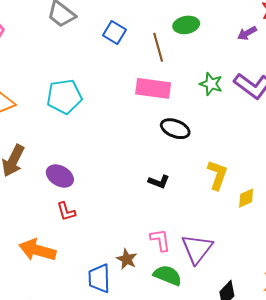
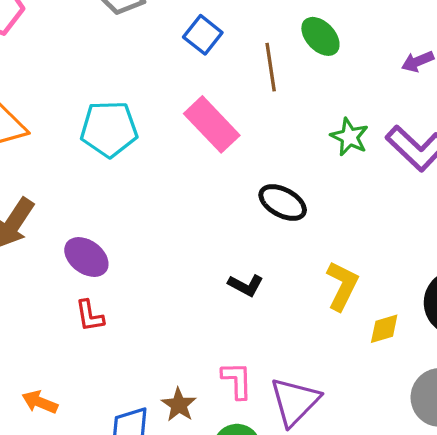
green ellipse: (186, 25) -> (320, 36), turned 50
pink rectangle: (153, 88) -> (212, 124), moved, turned 32
orange arrow: (37, 250) -> (40, 402), moved, size x0.6

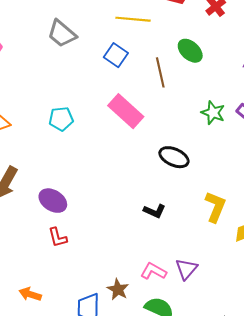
cyan pentagon: (109, 129) -> (61, 119), size x0.7
pink L-shape: (237, 380) -> (153, 271), turned -55
purple triangle: (295, 402) -> (186, 269), moved, size x0.7

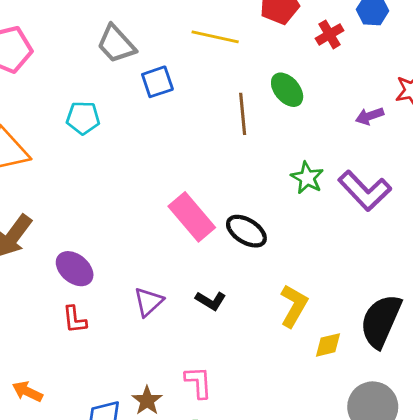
blue square: (116, 55) -> (157, 82), moved, turned 30
pink rectangle: (126, 111) -> (192, 217), moved
cyan pentagon: (61, 119) -> (83, 118), moved
purple triangle: (186, 269) -> (148, 302), moved
pink L-shape: (153, 271) -> (198, 382), turned 50

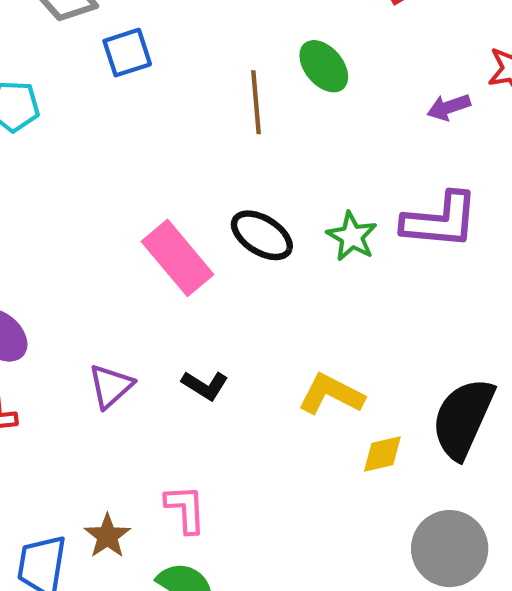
green star: (307, 178) -> (352, 236), moved
purple L-shape: (365, 191) -> (440, 220), turned -42
black ellipse: (246, 231) -> (262, 235), moved
yellow L-shape: (294, 306) -> (331, 394), turned -93

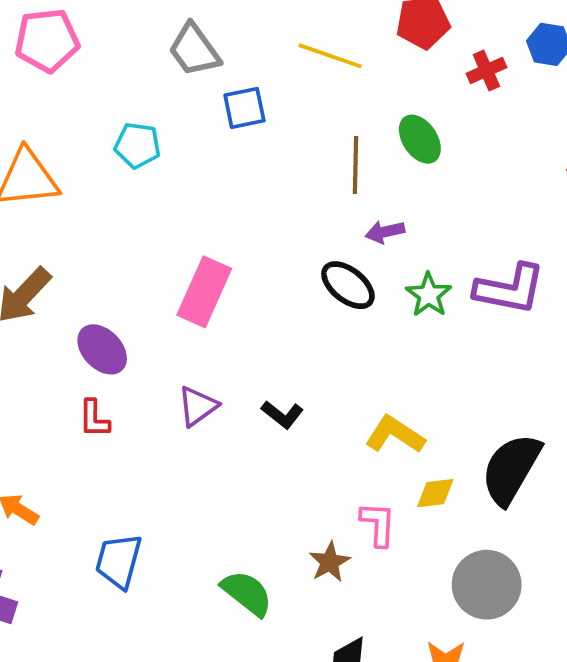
purple arrow: (449, 107) -> (385, 232), moved
pink rectangle: (178, 258) -> (204, 292), moved, turned 58
pink L-shape: (185, 509) -> (378, 524), moved
brown star: (107, 536) -> (330, 562), moved

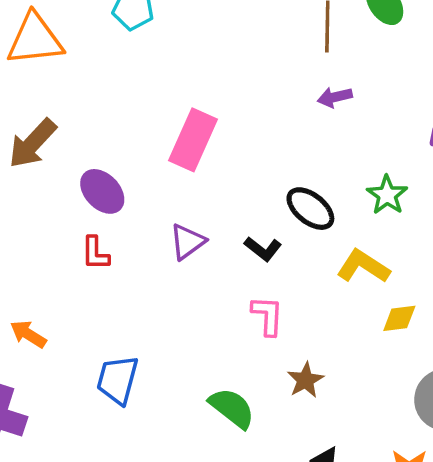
purple arrow: (385, 232) -> (335, 97), moved
black ellipse: (348, 285) -> (310, 209), moved
green star: (429, 295) -> (387, 195), moved
pink L-shape: (378, 524) -> (268, 316), moved

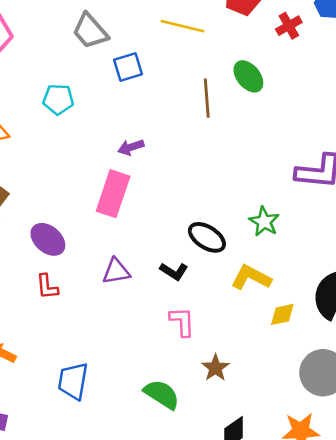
purple arrow: (335, 97) -> (131, 147), moved
purple triangle: (187, 242) -> (116, 271), turned 32

